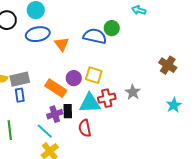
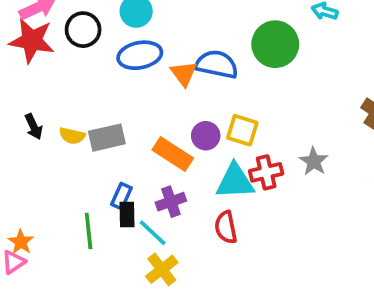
green circle: (112, 28) -> (275, 44), size x1.6
blue semicircle: (95, 36) -> (217, 64), moved
blue rectangle: (20, 95) -> (121, 196), moved, turned 32
black rectangle: (68, 111) -> (127, 214), moved

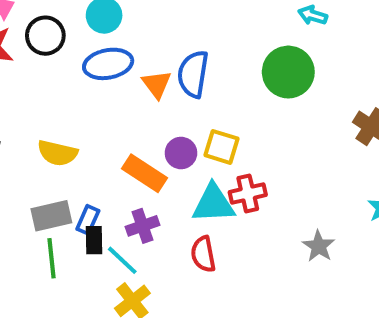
green circle: (275, 44) -> (288, 72), moved
blue semicircle: (217, 64) -> (193, 74), turned -93
yellow semicircle: (72, 136) -> (57, 153), moved, size x1.4
gray rectangle: (107, 138) -> (51, 216), moved
gray star: (314, 161) -> (319, 246), moved

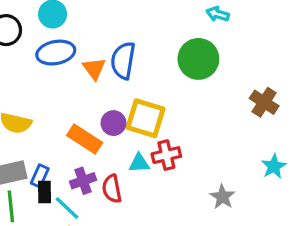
yellow square: (221, 147) -> (146, 118), size x1.4
cyan triangle: (213, 204) -> (139, 163), size x0.6
red semicircle: (203, 254) -> (112, 189), moved

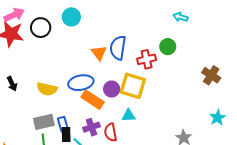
blue ellipse: (56, 53) -> (81, 83), moved
green circle: (198, 59) -> (168, 47), size x0.6
red cross: (166, 155) -> (147, 59), moved
blue rectangle: (40, 176) -> (63, 124), turned -40

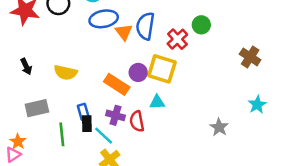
red cross: (147, 59) -> (177, 39), turned -30
blue ellipse: (81, 83) -> (104, 19), moved
gray rectangle: (44, 122) -> (37, 108), moved
purple cross: (91, 127) -> (116, 115), turned 35

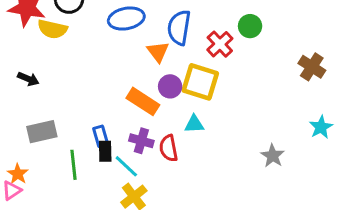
orange triangle: (124, 32) -> (158, 52), moved
black arrow: (26, 67) -> (28, 79), turned -42
yellow semicircle: (66, 72) -> (52, 29), moved

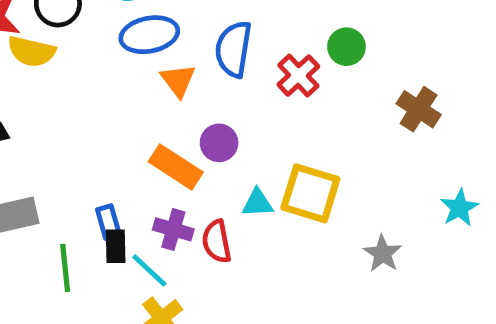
orange triangle: (158, 52) -> (178, 80), moved
brown cross: (312, 67) -> (419, 109), moved
yellow square: (200, 82) -> (310, 193), moved

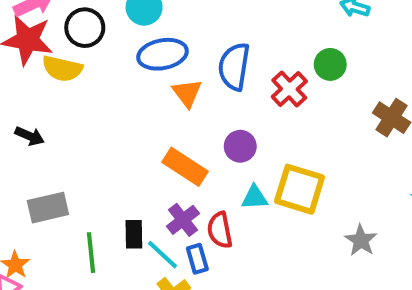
purple circle: (219, 143) -> (240, 146), moved
blue rectangle: (108, 222) -> (197, 259), moved
purple cross: (173, 229) -> (183, 220), turned 36

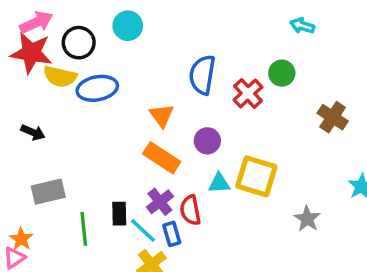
blue ellipse: (163, 54) -> (97, 88), moved
orange triangle: (187, 93) -> (162, 115), moved

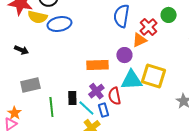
orange triangle: (162, 115) -> (140, 40), moved, turned 42
orange rectangle: (162, 158) -> (97, 65), turned -35
cyan triangle: (219, 183) -> (131, 80), size x1.6

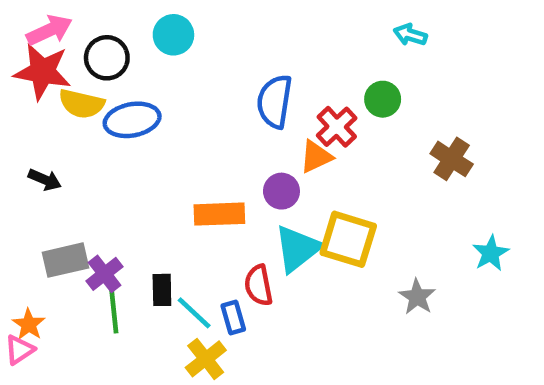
cyan triangle: (131, 80) -> (298, 249), turned -35
purple cross: (96, 91) -> (105, 274), moved

